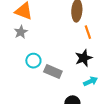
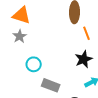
gray rectangle: (53, 72) -> (51, 85), moved

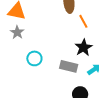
gray rectangle: (51, 85) -> (69, 66), moved

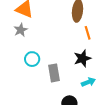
gray rectangle: (69, 66) -> (54, 73), moved, turned 54

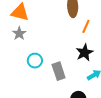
orange line: (88, 33) -> (86, 26), turned 48

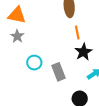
orange line: (86, 26) -> (77, 32), moved, turned -32

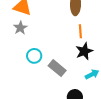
gray rectangle: (59, 72) -> (57, 68), turned -36

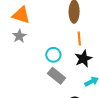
cyan circle: (34, 56) -> (53, 55), moved

